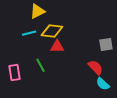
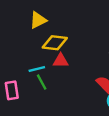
cyan line: (29, 33) -> (37, 69), moved

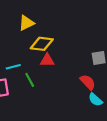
cyan line: (37, 69) -> (13, 67), moved

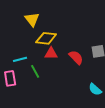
yellow triangle: (26, 23) -> (32, 19), turned -42
red semicircle: (88, 82) -> (76, 57), moved

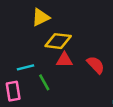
yellow triangle: (32, 19) -> (41, 17), turned 42

